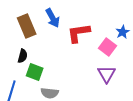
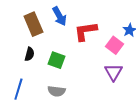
green square: (35, 72) -> (56, 60), moved

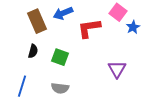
blue arrow: (59, 16) -> (63, 13), turned 96
pink square: (114, 45) -> (118, 12), moved

